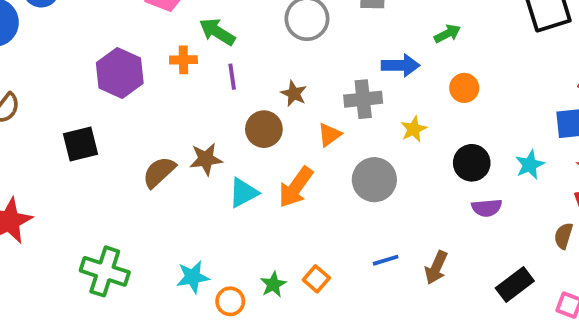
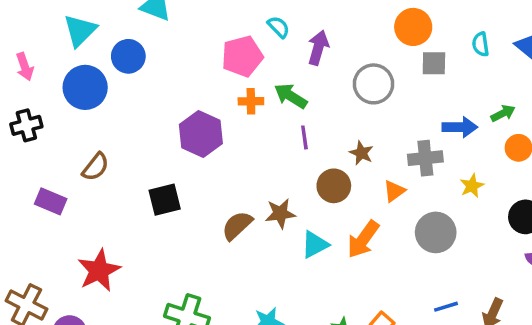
green arrow: (447, 34) -> (503, 113), moved
orange cross: (183, 60) -> (251, 101), moved

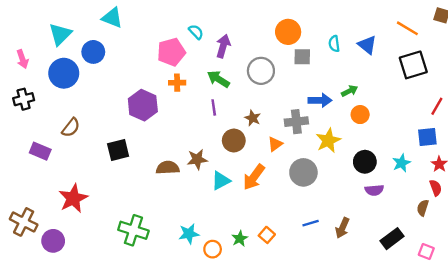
green arrow: (291, 96) -> (218, 79), moved
yellow star: (472, 186) -> (328, 141), size x1.5
brown semicircle: (237, 226) -> (168, 168), turned 40

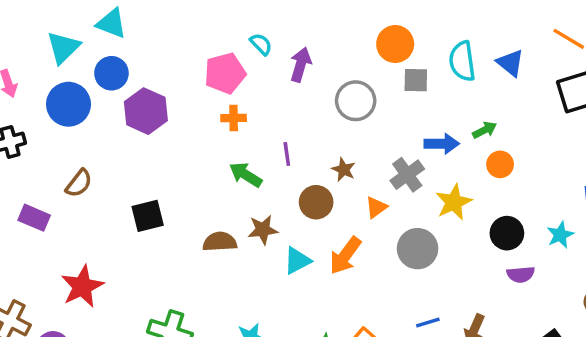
cyan triangle: (112, 18) -> (111, 23), moved
cyan semicircle: (334, 44) -> (462, 61), size x1.6
green arrow: (218, 79) -> (246, 175), moved
purple hexagon: (143, 105) -> (146, 111), moved
gray cross: (296, 122) -> (407, 175), turned -30

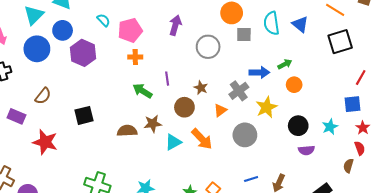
cyan semicircle: (261, 44) -> (104, 20), moved
orange arrow: (345, 256) -> (202, 139), turned -80
red star: (82, 286) -> (45, 142), moved, turned -30

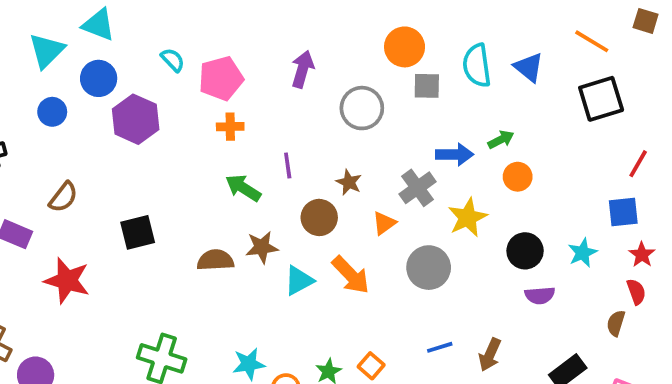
blue circle: (37, 49) -> (52, 112), size x0.6

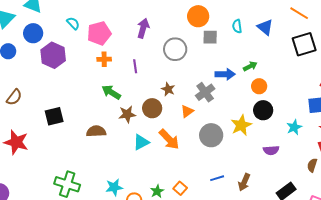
cyan semicircle: (477, 65) -> (237, 26), size x0.6
purple line: (288, 166) -> (135, 66), moved
yellow star: (468, 217) -> (241, 125), moved
brown star: (262, 247) -> (127, 114), moved
black circle: (525, 251) -> (263, 110), moved

